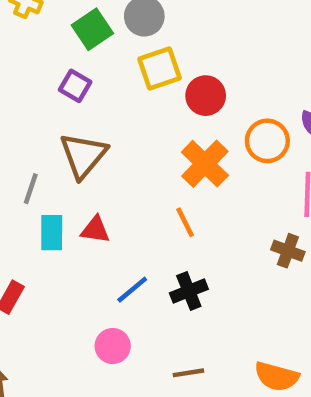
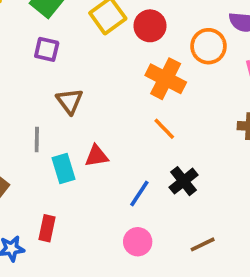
brown triangle: (83, 155) -> (70, 101), size x0.7

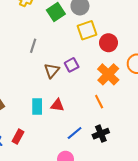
purple square: (47, 49) -> (72, 65), moved, turned 32
gray line: (37, 139) -> (33, 46), moved

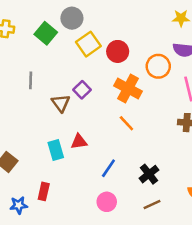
black cross: (101, 134) -> (149, 174), moved

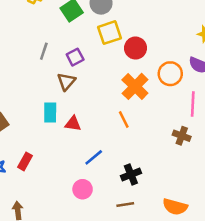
purple square: (82, 90) -> (75, 57), moved
cyan rectangle: (56, 150) -> (50, 112), moved

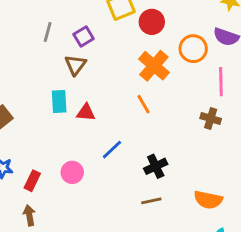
red rectangle: (25, 161) -> (32, 181), moved
pink circle: (83, 189) -> (72, 172), moved

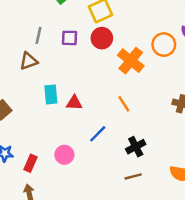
red circle: (152, 22) -> (102, 38), moved
purple square: (84, 37) -> (69, 38), turned 35
brown triangle: (75, 65) -> (29, 61), moved, turned 36
orange line: (143, 104) -> (124, 104), moved

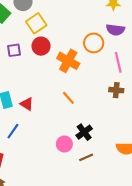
red triangle: (74, 103) -> (27, 104), turned 40
blue line: (98, 134) -> (13, 131), moved
pink circle: (64, 155) -> (64, 144), moved

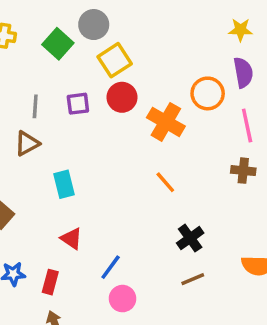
purple semicircle: (115, 30) -> (243, 73), turned -108
red triangle: (27, 104) -> (71, 239), moved
blue line: (13, 131) -> (111, 267), moved
pink circle: (64, 144) -> (122, 299), moved

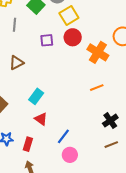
gray line: (35, 106) -> (14, 25), moved
orange line: (165, 182) -> (97, 88), turned -72
cyan rectangle: (64, 184) -> (36, 96), moved, turned 49

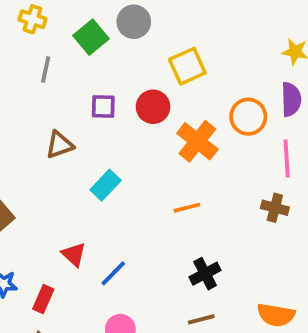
yellow square: (69, 15) -> (187, 66), moved
brown triangle: (16, 63) -> (60, 145), moved
cyan rectangle: (36, 96) -> (106, 185), moved
blue line: (63, 136) -> (113, 273), moved

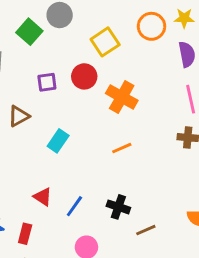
orange circle: (248, 117) -> (151, 26), moved
black cross: (205, 274) -> (118, 207), moved, turned -35

